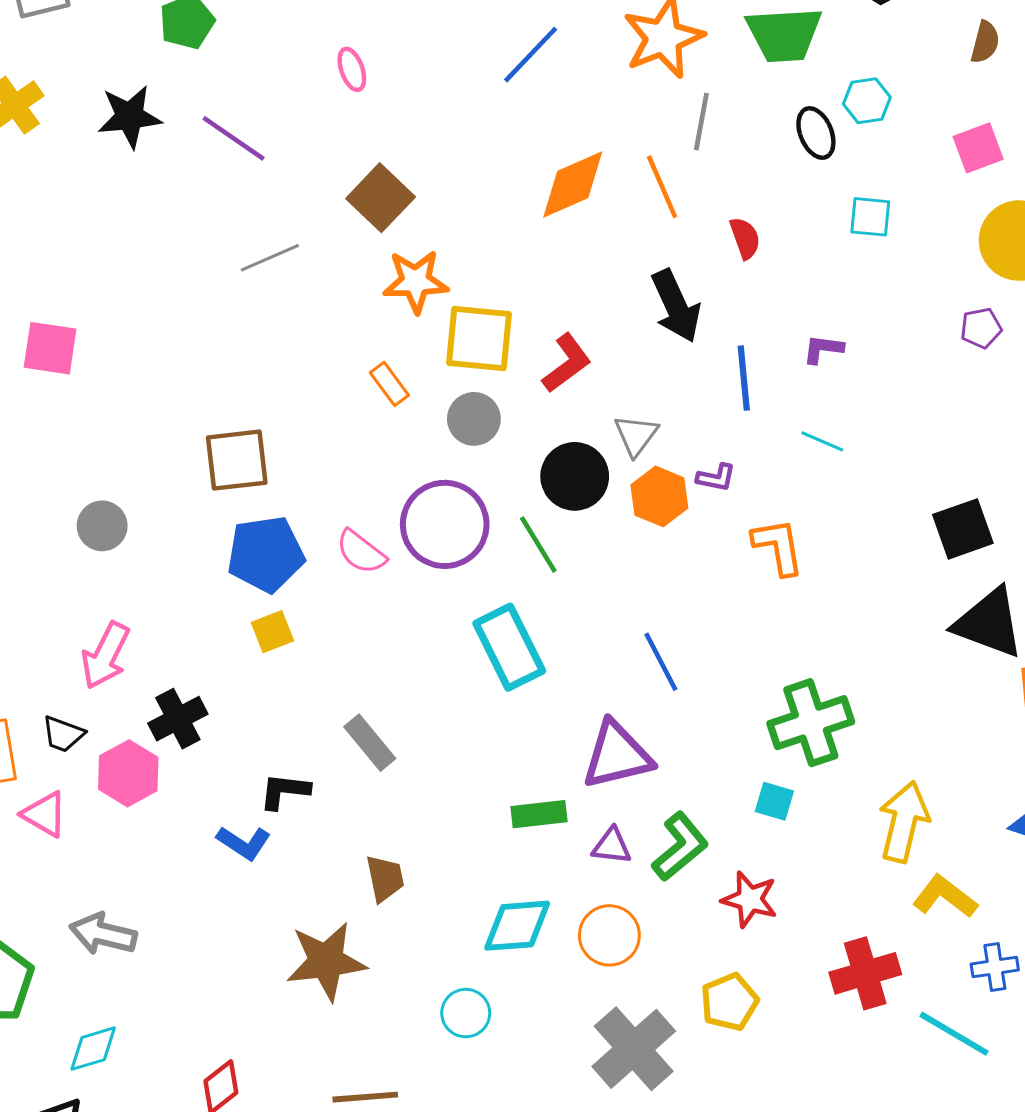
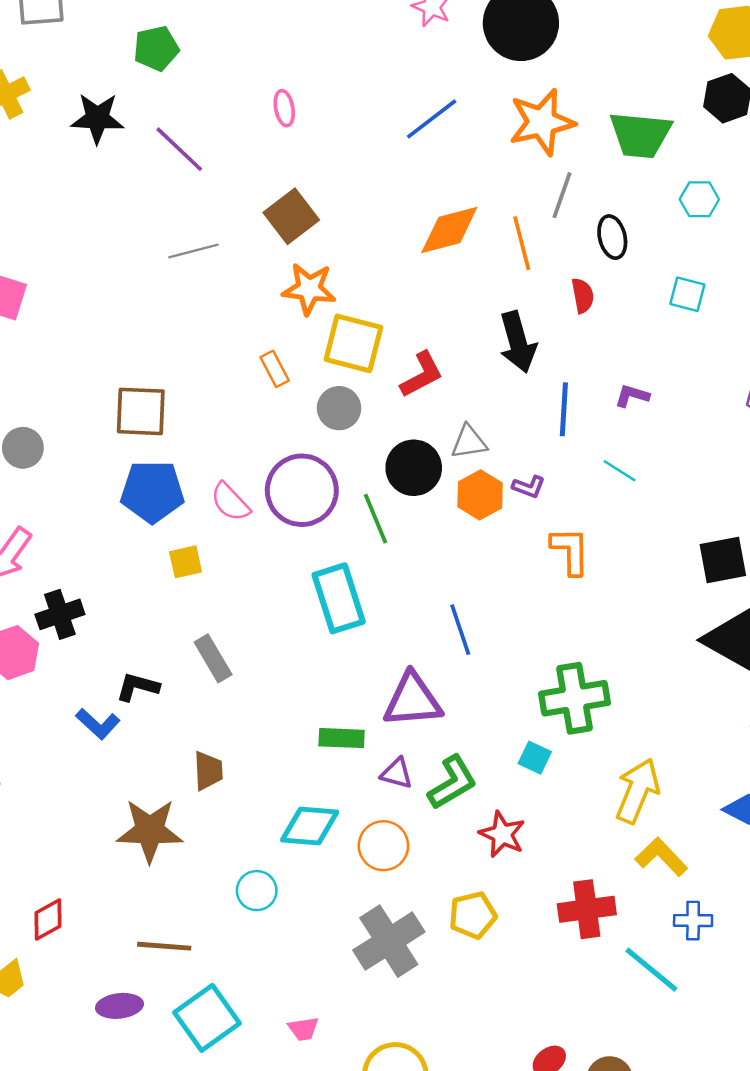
black ellipse: (816, 133) -> (612, 237), moved
gray triangle: (636, 435) -> (469, 442), turned 36
yellow square: (272, 632) -> (186, 562), moved

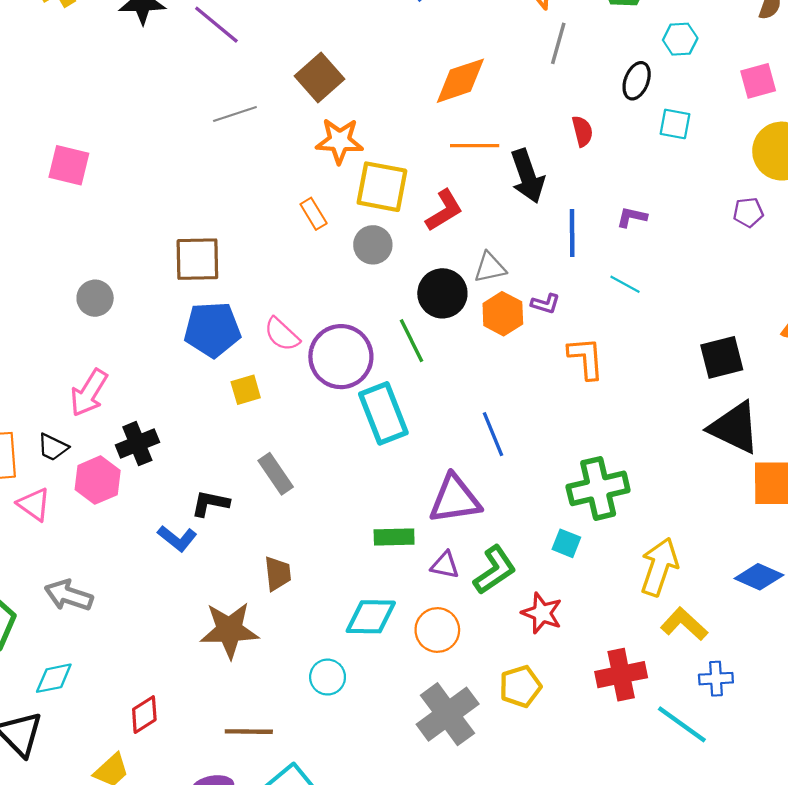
black ellipse: (612, 237) -> (637, 81), moved, turned 39
orange line: (522, 243) -> (475, 146), moved, turned -72
purple circle: (302, 490) -> (341, 357), moved

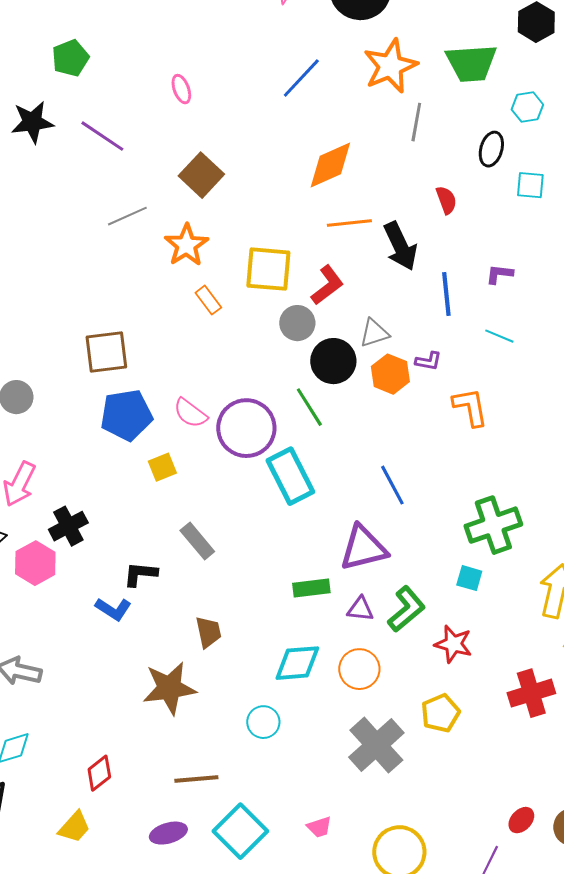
orange star: (339, 141) -> (186, 245), moved, turned -30
gray circle: (373, 245) -> (297, 323), moved

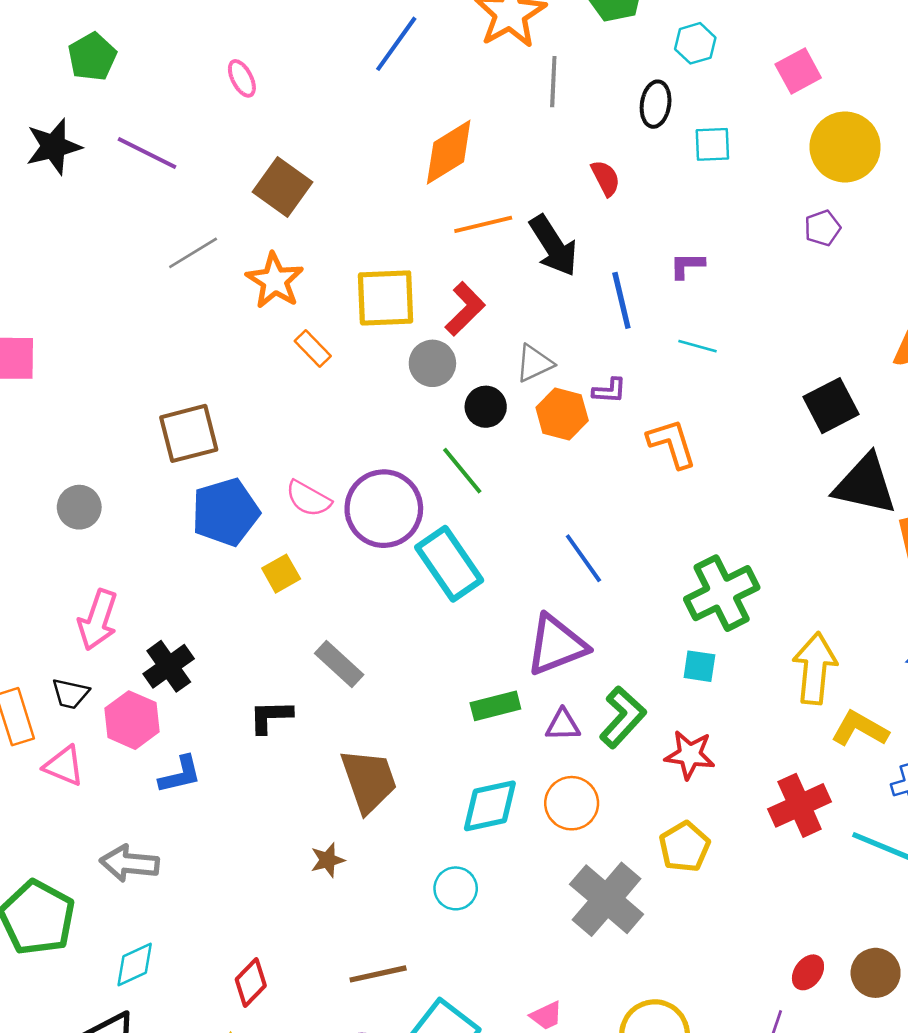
black circle: (333, 361) -> (486, 407), size x0.7
blue L-shape: (113, 609) -> (180, 775), moved, turned -39
brown trapezoid: (208, 632) -> (369, 781), size x1.6
brown star: (169, 688) -> (328, 860), size x0.5

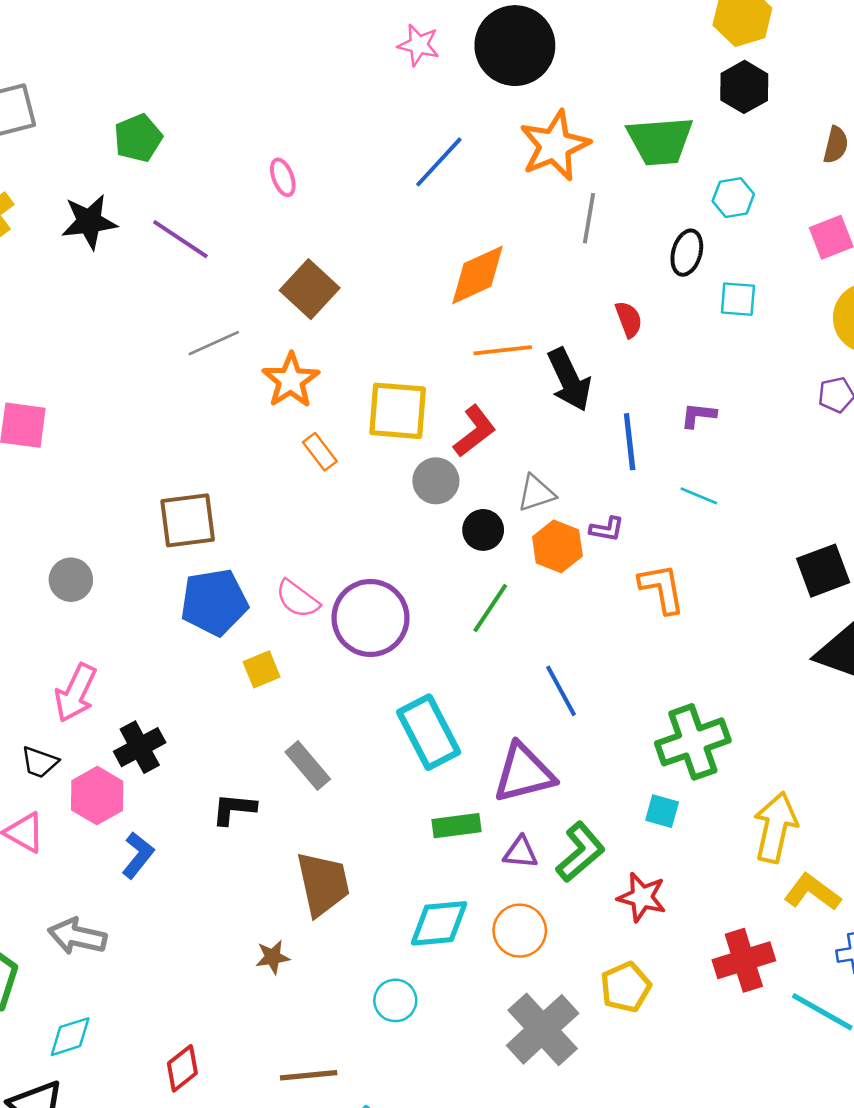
green line: (462, 471) -> (490, 608), moved, turned 66
cyan rectangle: (449, 564) -> (429, 732), moved
blue L-shape: (180, 775) -> (138, 855), turned -45

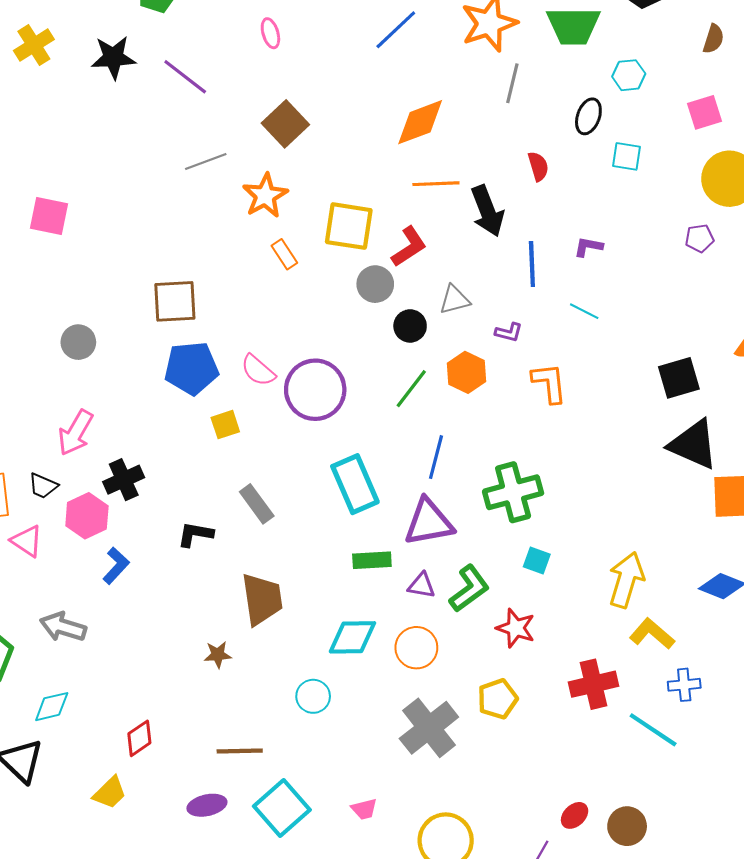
orange hexagon: (557, 546) -> (467, 372), moved
blue line: (561, 691) -> (436, 457), moved, turned 39
green cross: (693, 742) -> (513, 492), moved

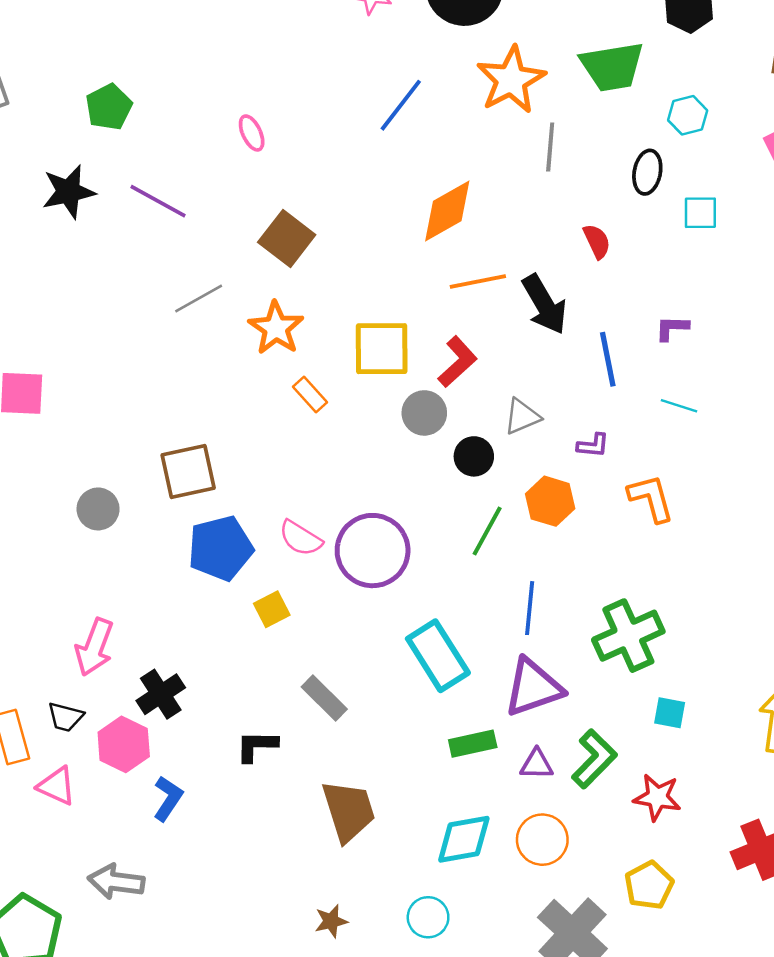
gray circle: (78, 342) -> (98, 509), moved
brown star: (218, 655) -> (331, 921), moved

